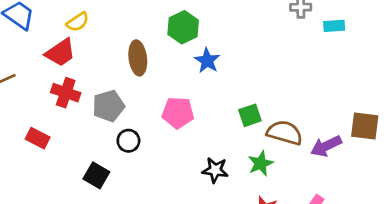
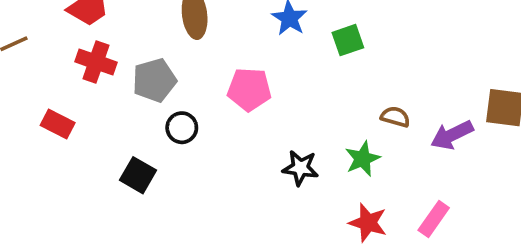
green square: (250, 115) -> (348, 40), moved
brown semicircle: (285, 133) -> (395, 117), size x0.6

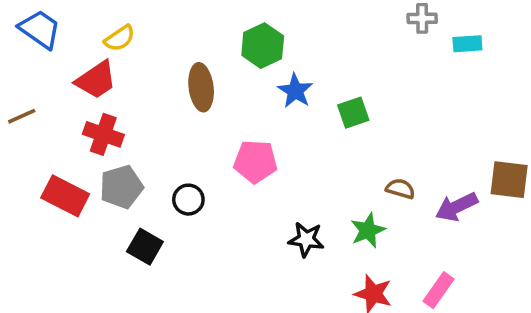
gray pentagon: (154, 80) -> (121, 187), moved
red rectangle: (58, 124) -> (65, 196), size x1.4

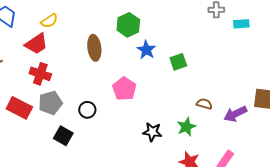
pink pentagon: (255, 162) -> (124, 89), turned 30

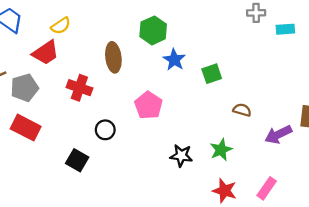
red cross: (40, 74) -> (79, 88), moved
gray pentagon: (50, 103) -> (25, 88), moved
brown semicircle: (204, 104) -> (242, 110), moved

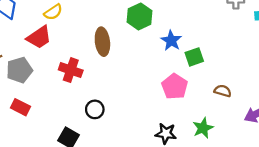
blue star: (174, 60) -> (171, 41), moved
pink pentagon: (148, 105) -> (175, 86), moved
red rectangle: (26, 128) -> (20, 107), size x0.7

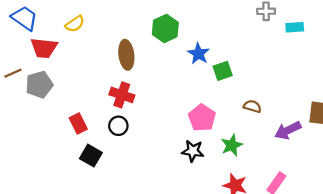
red trapezoid: (39, 37) -> (44, 48), moved, turned 40
red cross: (71, 70) -> (122, 95), moved
pink pentagon: (175, 86) -> (202, 118), moved
red rectangle: (20, 107) -> (78, 124), moved, turned 36

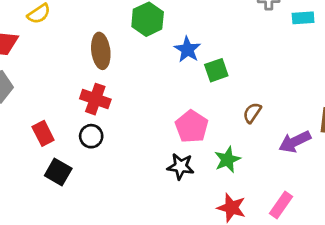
brown semicircle: (252, 106) -> (252, 113), turned -72

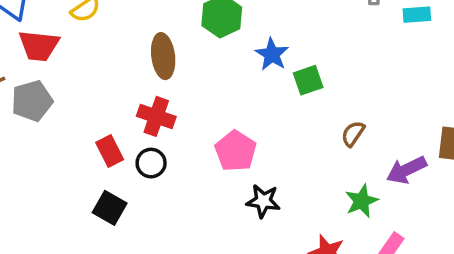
pink pentagon: (192, 127) -> (236, 151), moved
red rectangle: (43, 133) -> (110, 151), moved
green star: (227, 160) -> (362, 201), moved

